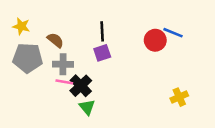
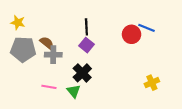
brown semicircle: (55, 40) -> (47, 43), moved
purple square: (102, 53) -> (86, 45), turned -32
pink line: (64, 82) -> (49, 87), moved
black cross: (81, 86) -> (82, 73), moved

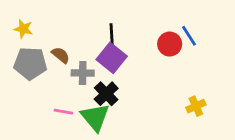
blue line: (147, 28) -> (189, 36), turned 35
purple square: (86, 45) -> (112, 58), size x1.5
gray cross: (53, 55) -> (83, 73), moved
green triangle: (74, 91) -> (95, 117), size x1.6

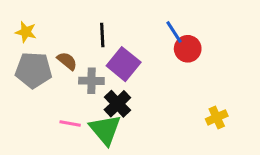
black line: (112, 34) -> (102, 35), moved
blue line: (189, 36) -> (174, 32), moved

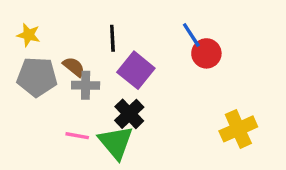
gray cross: (91, 81) -> (86, 85), moved
yellow cross: (217, 117) -> (238, 129), size x1.5

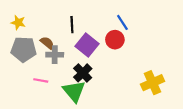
red circle: (206, 53) -> (115, 40), moved
pink line: (77, 136) -> (41, 80), moved

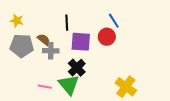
purple square: (87, 45) -> (81, 42), turned -35
pink line: (41, 80) -> (45, 87), moved
yellow cross: (153, 83) -> (126, 87), moved, turned -30

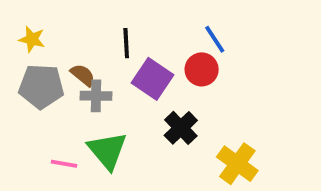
purple square: (81, 42) -> (153, 79), turned 30
black cross: (77, 68) -> (181, 128), moved
green triangle: (69, 85) -> (107, 151), moved
pink line: (45, 87) -> (64, 164), moved

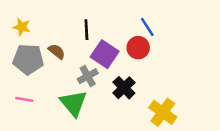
gray cross: (96, 96) -> (88, 76), moved, turned -30
pink line: (64, 164) -> (24, 99), moved

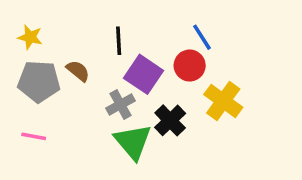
green triangle: (74, 103) -> (133, 142), moved
yellow cross: (163, 112) -> (223, 101), moved

